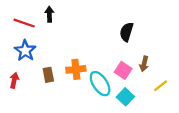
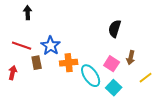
black arrow: (49, 14) -> (28, 13), moved
red line: (24, 23) -> (22, 46), moved
blue star: (25, 51) -> (51, 46), moved
brown rectangle: (48, 75) -> (37, 63), moved

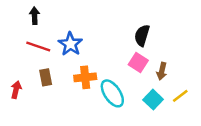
red line: (22, 46) -> (38, 47), moved
blue star: (51, 46) -> (70, 44), moved
pink square: (112, 64) -> (138, 63), moved
cyan square: (114, 88) -> (153, 100), moved

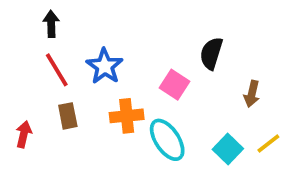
red line: (38, 47) -> (57, 70), turned 40
pink square: (138, 63) -> (175, 85), moved
brown arrow: (162, 71) -> (252, 94), moved

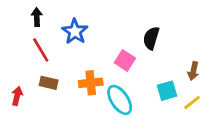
blue star: (105, 66) -> (75, 31), moved
brown arrow: (252, 94) -> (193, 71), moved
brown rectangle: (68, 116) -> (49, 83), turned -66
cyan square: (228, 149) -> (167, 91), moved, turned 30

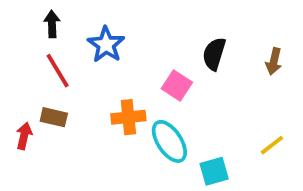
brown arrow: (193, 71) -> (274, 61), moved
brown rectangle: (49, 83) -> (54, 117), moved
cyan square: (167, 91) -> (214, 171), moved

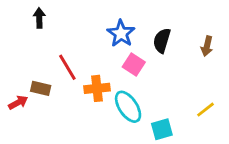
blue star: (106, 45) -> (121, 33), moved
red line: (58, 71) -> (67, 67), moved
red arrow: (24, 136) -> (18, 102), turned 48

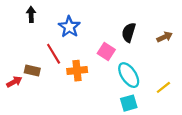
blue star: (121, 33) -> (69, 27), moved
brown arrow: (207, 46) -> (165, 37), turned -128
cyan ellipse: (128, 107) -> (129, 75), moved

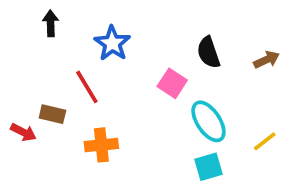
black semicircle: (129, 32) -> (208, 52), turned -36
orange cross: (77, 71) -> (101, 145), moved
red arrow: (14, 82) -> (23, 132), turned 56

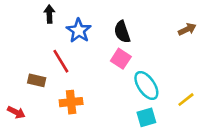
black arrow: (51, 23) -> (49, 14), moved
black semicircle: (208, 52) -> (122, 32), moved
brown arrow: (267, 60) -> (187, 29), moved
red arrow: (23, 132) -> (16, 112), moved

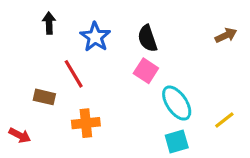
black arrow: (49, 14) -> (49, 23), moved

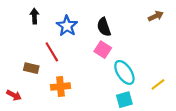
brown arrow: (226, 35) -> (156, 16), moved

